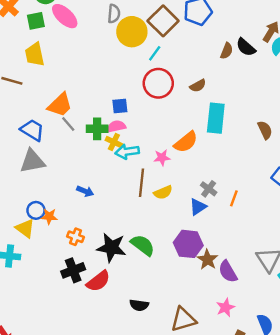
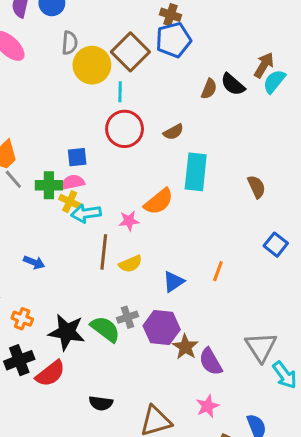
cyan line: (155, 53) -> (120, 92), turned -35
gray cross: (209, 189) -> (127, 317), moved, turned 35

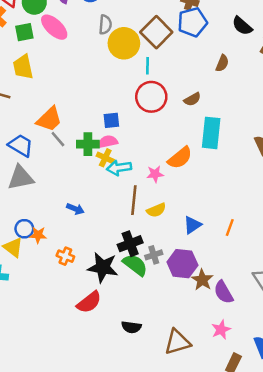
black semicircle: (233, 84) -> (242, 26), moved
orange line: (218, 271) -> (230, 228), moved
black cross: (19, 360) -> (130, 244), moved

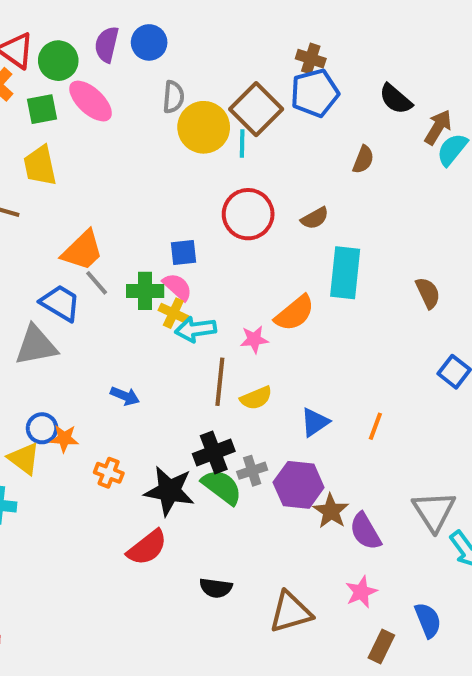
cyan line: (148, 66) -> (242, 143), moved
pink semicircle: (108, 142) -> (177, 287), turned 54
blue trapezoid: (21, 145) -> (60, 303), moved

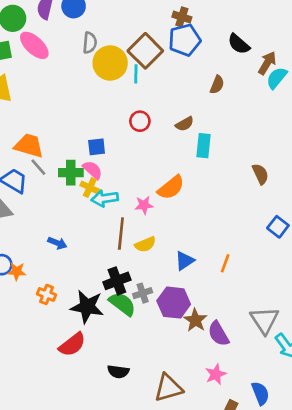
red circle: (248, 214) -> (140, 121), size x0.6
orange trapezoid: (82, 251) -> (29, 146), turned -120
cyan rectangle: (345, 273) -> (204, 146), moved, size x0.7

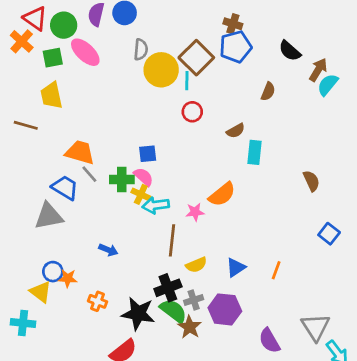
red circle: (140, 121) -> (192, 112), moved
yellow semicircle: (145, 244) -> (196, 265), moved
brown star: (195, 320) -> (190, 327), moved

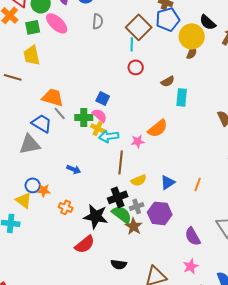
yellow circle: (161, 70) -> (192, 36), moved
blue square: (148, 154) -> (103, 98), turned 32

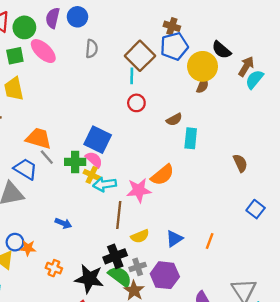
blue square: (103, 98) -> (98, 140), size x1.6
pink star: (138, 141) -> (139, 190), size x1.5

